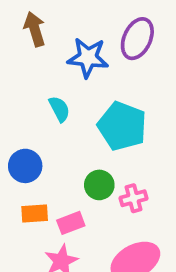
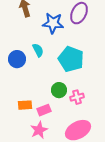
blue circle: (25, 166) -> (17, 59), moved

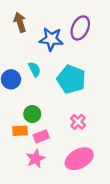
green circle: (59, 90) -> (32, 114), moved
pink cross: (77, 97) -> (78, 122), turned -32

